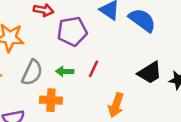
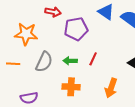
orange cross: (51, 100) -> (71, 87), moved

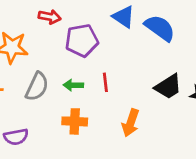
red line: (93, 59) -> (105, 82), turned -32

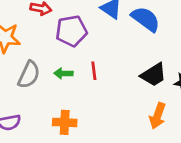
orange cross: (75, 121) -> (65, 122), moved
orange arrow: (131, 123) -> (158, 116), moved

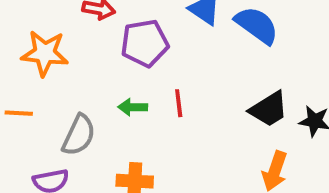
gray semicircle: (29, 75) -> (79, 135), moved

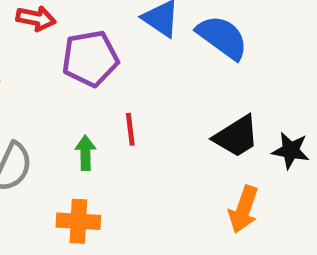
green arrow: (133, 107) -> (85, 153), moved, turned 88

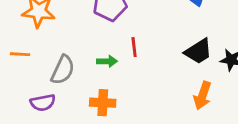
green arrow: (85, 153) -> (107, 61), turned 90

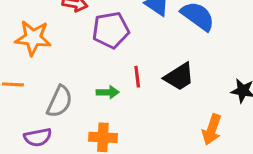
black trapezoid: (198, 51) -> (179, 77), moved

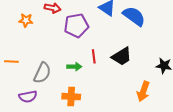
orange star: (33, 38) -> (26, 20), moved, size x0.6

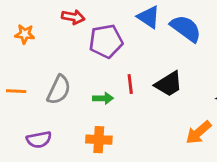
orange star: (26, 20) -> (25, 34), moved
gray semicircle: (42, 73) -> (59, 90), moved
orange arrow: (143, 91) -> (199, 132), turned 30

